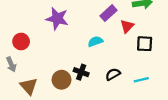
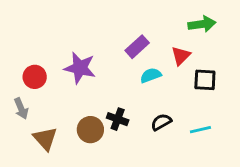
purple rectangle: (108, 13) -> (137, 47), moved
purple star: (57, 19) -> (80, 68), moved
cyan semicircle: (95, 41) -> (151, 75), moved

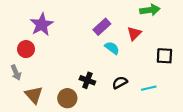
purple star: (80, 68) -> (42, 25), moved, turned 30
cyan semicircle: (151, 75) -> (112, 48), turned 56
black square: (205, 80) -> (164, 56), moved
brown circle: (90, 130) -> (67, 98), moved

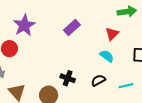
purple rectangle: (102, 27) -> (72, 27), moved
cyan semicircle: (112, 48) -> (107, 56), moved

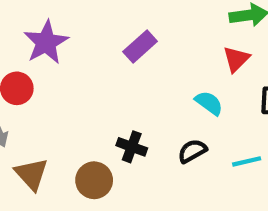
red triangle: (112, 34) -> (236, 59), moved

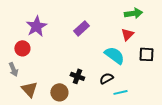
cyan semicircle: (209, 103) -> (114, 55), size x1.5
cyan line: (247, 161) -> (120, 92), moved

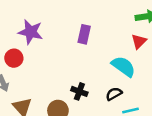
purple star: (36, 26) -> (31, 32), turned -30
purple rectangle: (81, 28) -> (84, 34), turned -35

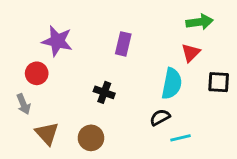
cyan semicircle: (123, 66) -> (172, 84), turned 65
black cross: (79, 91) -> (104, 92), moved

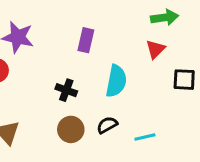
cyan semicircle: (172, 84) -> (116, 81), moved
black semicircle: (160, 117) -> (107, 125), moved
brown circle: (91, 138) -> (71, 129), moved

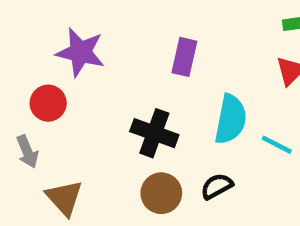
black cross: (66, 90) -> (154, 133), size x1.4
cyan line: (145, 137) -> (277, 145), moved, turned 40

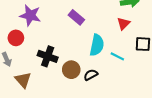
purple rectangle: (184, 57) -> (76, 17), turned -63
black cross: (154, 133) -> (48, 56), moved
brown circle: (161, 193) -> (71, 70), moved

